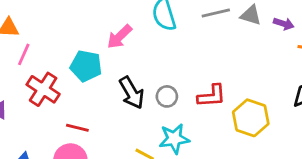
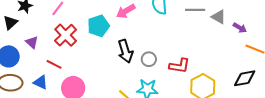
cyan pentagon: (86, 66) -> (98, 26), turned 30
red line: (77, 128) -> (54, 64), moved

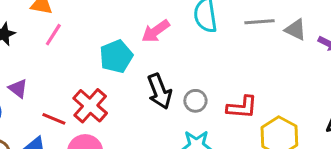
red cross: (66, 35) -> (90, 106), moved

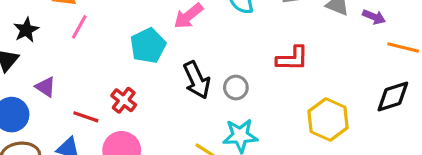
red cross: (90, 106) -> (124, 100), size x0.7
red L-shape: (242, 107) -> (292, 59), moved

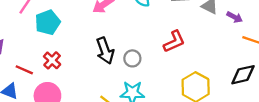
cyan pentagon: (148, 46) -> (48, 22), moved
red L-shape: (292, 59) -> (174, 42), turned -30

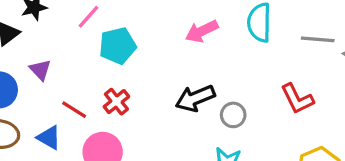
red L-shape: (174, 42) -> (297, 99), turned 80
black arrow: (105, 51) -> (195, 98), turned 80

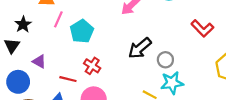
gray circle: (233, 115) -> (165, 60), moved

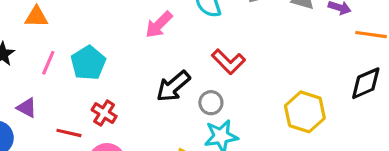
pink line: (58, 19) -> (48, 63), moved
red L-shape: (202, 28) -> (228, 62), moved

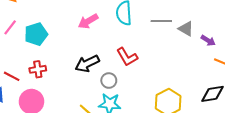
red cross: (104, 113) -> (38, 69), turned 35

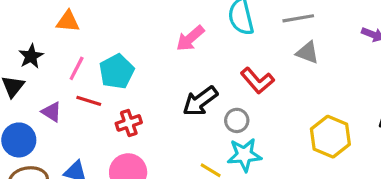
gray triangle: (186, 29) -> (308, 53), moved
red line: (12, 76) -> (89, 101), moved

